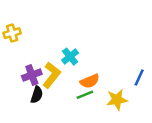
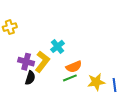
purple cross: (32, 75) -> (26, 62), turned 35
blue line: (139, 77) -> (114, 85), moved, turned -32

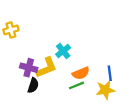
yellow L-shape: (42, 62) -> (46, 68), turned 30
blue line: (114, 85) -> (110, 73), moved

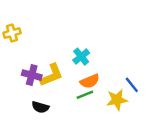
cyan cross: (63, 51) -> (81, 57), moved
blue line: (110, 73) -> (132, 85), moved, turned -32
black semicircle: (33, 85) -> (40, 107), moved, turned 88

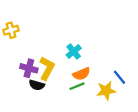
yellow L-shape: (52, 75) -> (47, 68), turned -40
black semicircle: (40, 107) -> (37, 85), moved

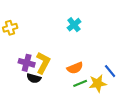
cyan cross: (74, 51) -> (74, 25), moved
green line: (77, 86) -> (80, 83), moved

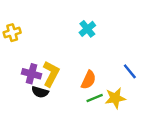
orange semicircle: (75, 68) -> (89, 80), turned -42
blue line: (110, 71) -> (130, 71), moved

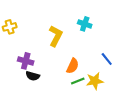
cyan cross: (87, 29) -> (85, 24), moved, turned -32
yellow L-shape: (51, 74) -> (56, 36), moved

